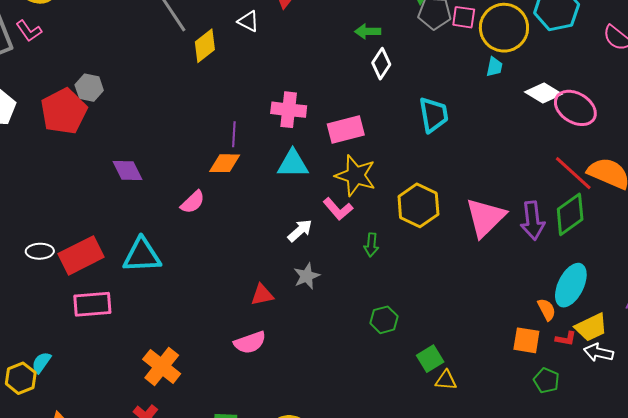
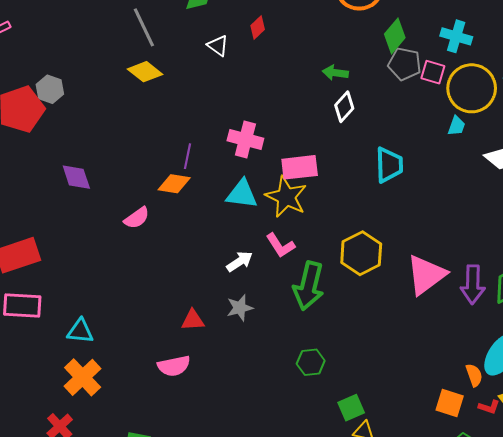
yellow diamond: (205, 46) -> (145, 72), moved, turned 68
yellow star: (356, 175) -> (286, 197), moved
green arrow: (371, 245) -> (309, 286), size x2.0
cyan triangle: (142, 255) -> (80, 331), moved, size x0.7

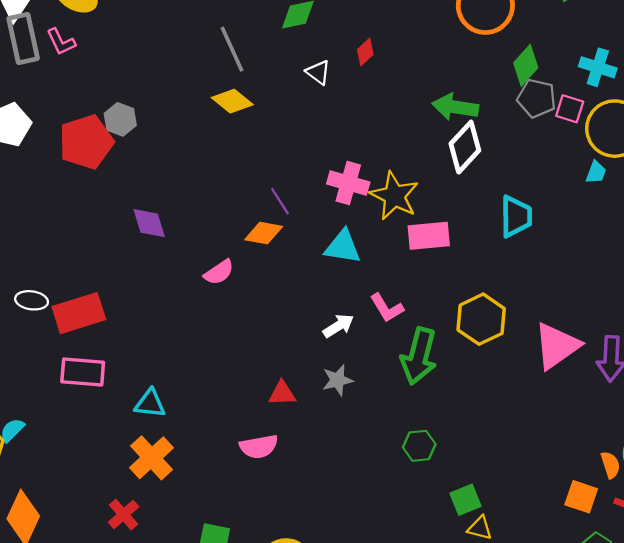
green arrow: (335, 73) -> (455, 107), size x1.5
white diamond: (344, 107) -> (465, 147), size x1.4
purple line: (187, 156) -> (280, 201), turned -45
pink rectangle: (300, 167) -> (429, 236), moved
yellow star: (286, 197) -> (394, 196), moved

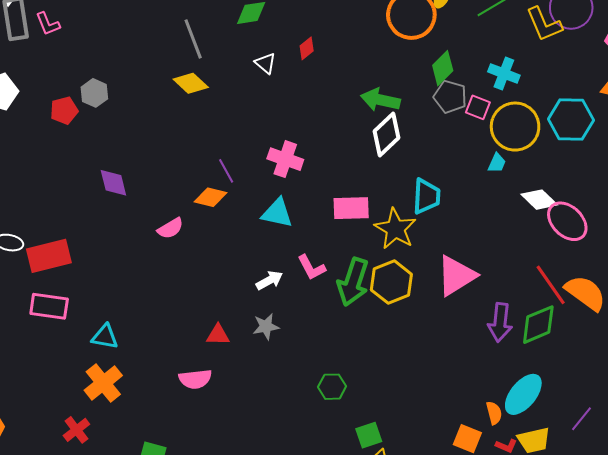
red pentagon: (86, 142) -> (64, 110), size x0.6
yellow star: (394, 196) -> (395, 229), moved
pink triangle: (557, 346) -> (456, 276), moved
green arrow: (419, 356) -> (353, 282), moved

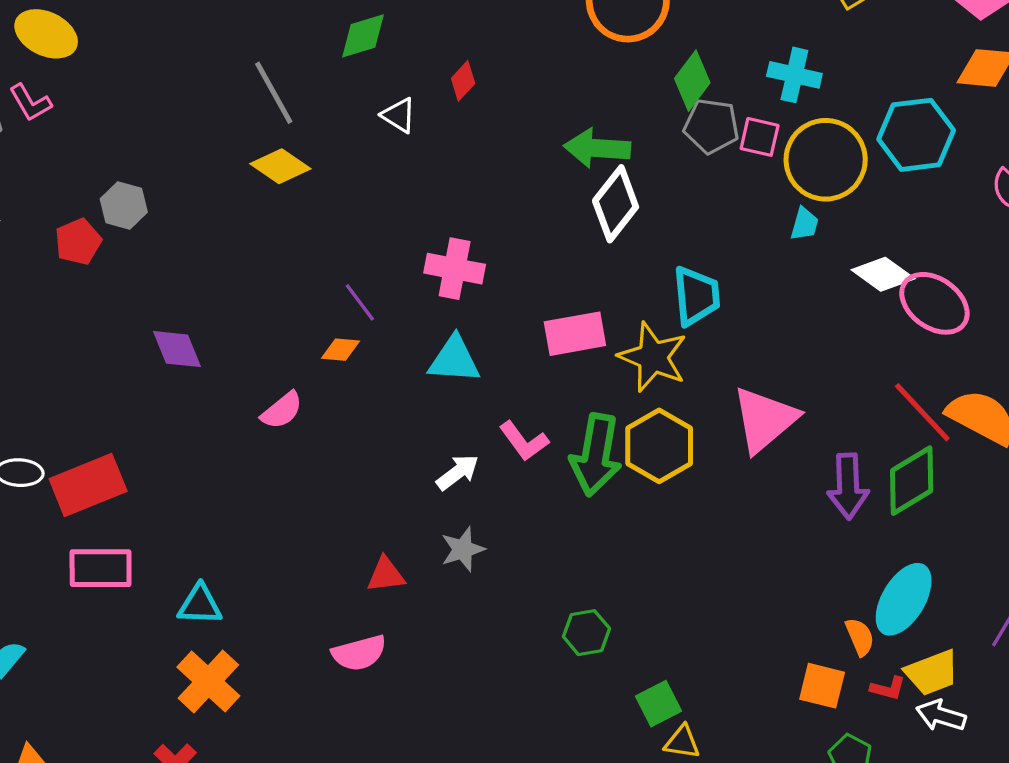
orange diamond: (211, 197) -> (340, 350), size x0.7

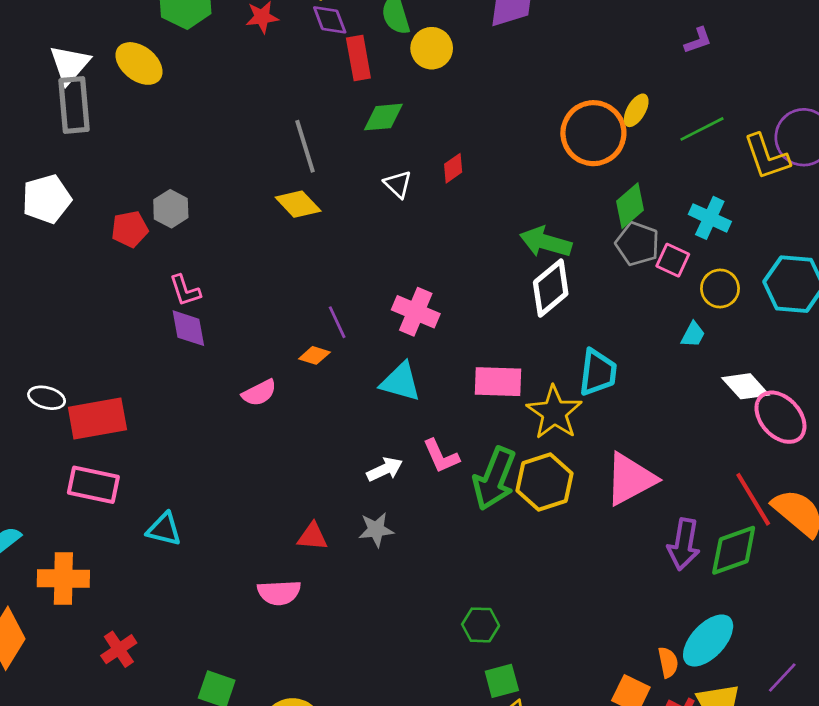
pink L-shape: (30, 103) -> (185, 290), moved
yellow circle: (826, 160) -> (720, 289), size x0.6
green hexagon: (586, 633) -> (481, 625), moved
orange cross: (208, 682) -> (63, 578), moved, turned 36

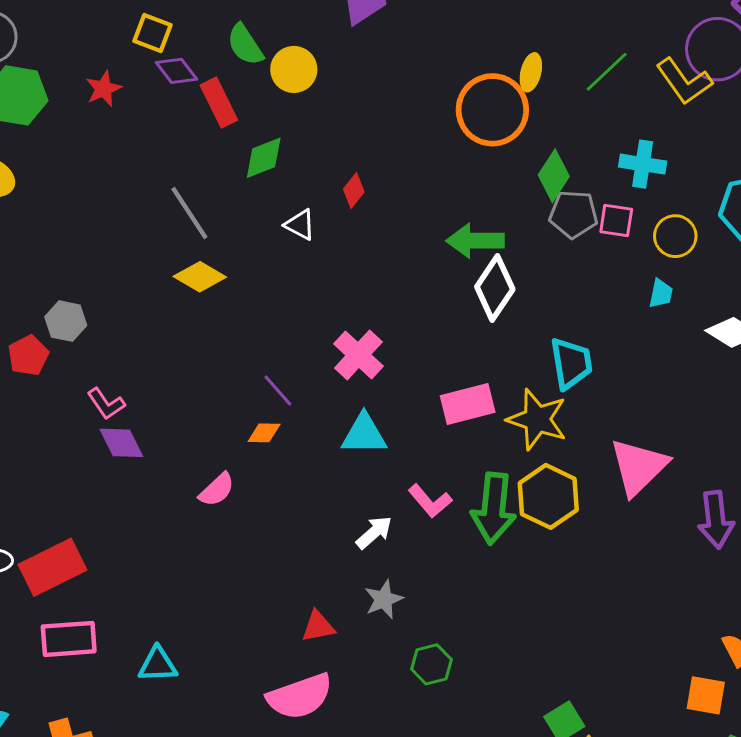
pink cross: (416, 312) -> (358, 355), turned 36
pink semicircle: (279, 593) -> (300, 696), size x1.4
green hexagon: (481, 625) -> (431, 664), moved

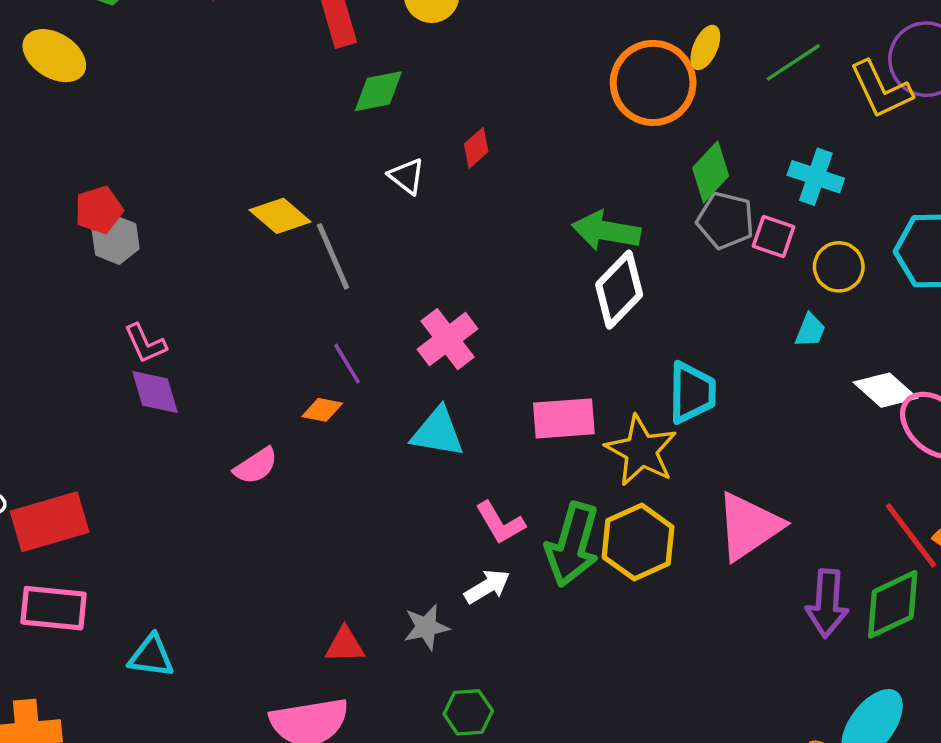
gray line: (189, 213) -> (333, 256), moved
red pentagon: (28, 355) -> (99, 210), moved
white arrow: (374, 532) -> (487, 587), moved

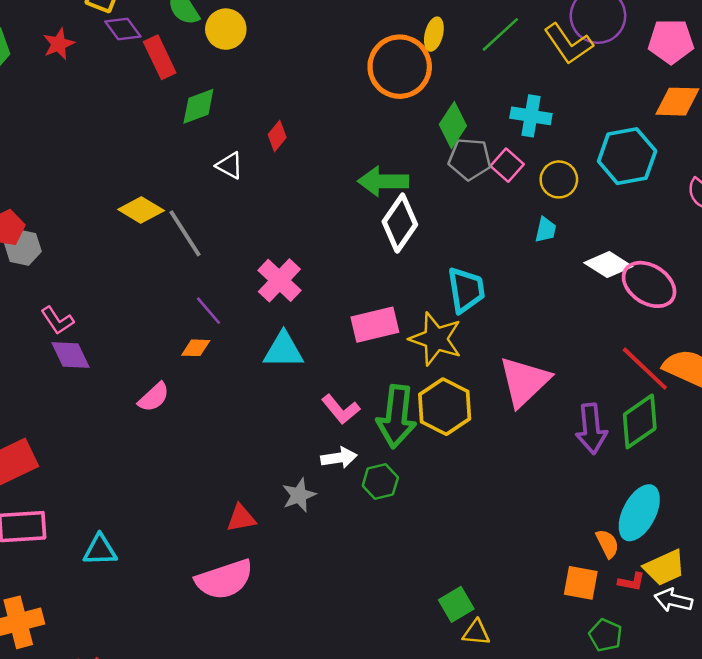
pink square: (774, 237) -> (507, 165), turned 32
white arrow: (487, 587) -> (339, 458), turned 32
green hexagon: (468, 712) -> (380, 482), moved

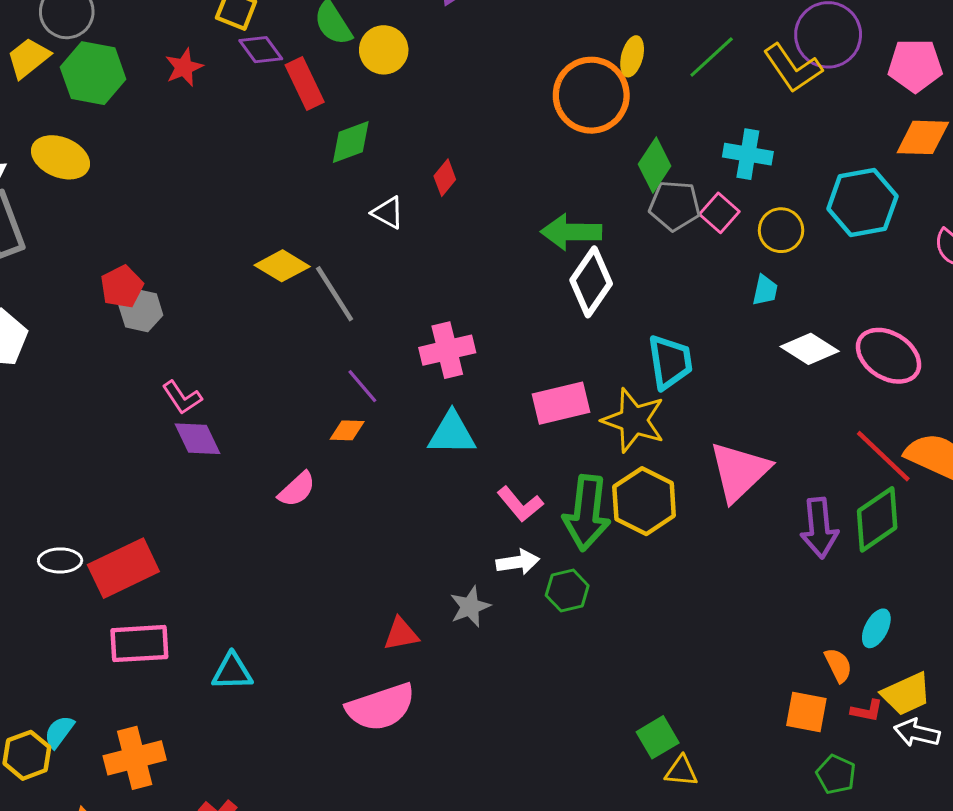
white diamond: (608, 265) -> (810, 349), moved
pink cross: (279, 280) -> (447, 350), turned 33
cyan ellipse: (639, 513) -> (876, 628), size x0.6

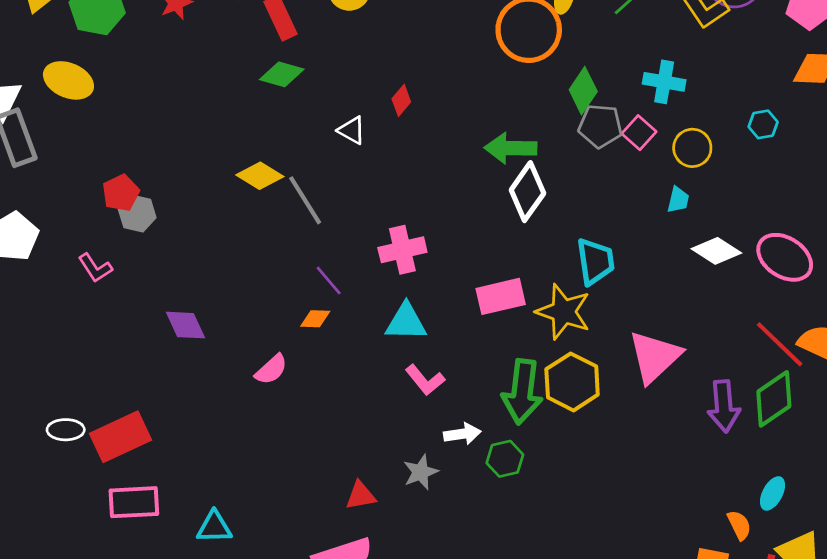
green diamond: (351, 142) -> (282, 74), moved, turned 36
cyan hexagon: (862, 202) -> (763, 124), size x0.5
pink L-shape: (182, 398) -> (95, 268), moved
pink L-shape: (520, 504) -> (425, 380), moved

